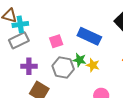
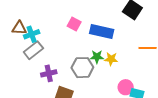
pink square: (56, 41) -> (74, 24), moved, turned -32

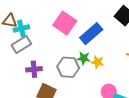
pink square: (74, 24) -> (65, 23), size x1.6
blue rectangle: (102, 31) -> (91, 34), turned -60

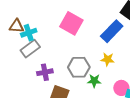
blue rectangle: (91, 34) -> (112, 31), moved
green star: (84, 58) -> (94, 81), moved

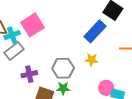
pink square: (71, 23) -> (33, 25), moved, turned 30
green star: (94, 81) -> (63, 88), moved

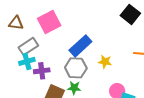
blue rectangle: (95, 31) -> (80, 46), moved
cyan cross: (12, 35) -> (27, 61), moved

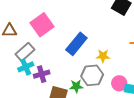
gray hexagon: (76, 68) -> (92, 75), moved

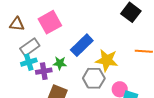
yellow star: (103, 56) -> (107, 60), size x1.6
green star: (76, 86) -> (60, 63), moved

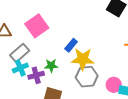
blue rectangle: (82, 45) -> (71, 45), size x0.6
yellow star: (107, 60) -> (83, 59), moved

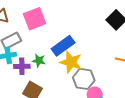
blue rectangle: (71, 45) -> (63, 46), size x1.6
gray hexagon: (87, 77) -> (84, 79), moved

